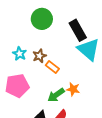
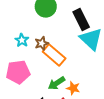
orange rectangle: (52, 67) -> (54, 55), size x1.6
orange star: (73, 89) -> (73, 88), moved

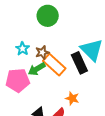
black rectangle: (81, 20) -> (79, 63), moved
green arrow: (56, 83) -> (37, 69), moved

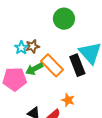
green circle: (48, 16) -> (64, 19), moved
brown star: (42, 52) -> (33, 46), moved

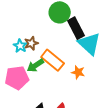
black rectangle: (77, 65) -> (76, 28), moved
orange star: (68, 100) -> (78, 72), moved

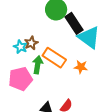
green arrow: (35, 65) -> (38, 65), turned 138

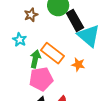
brown star: (31, 43) -> (31, 15), moved
pink pentagon: (20, 79) -> (41, 79), moved

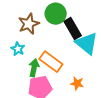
brown star: (31, 15) -> (29, 24), size x1.5
orange star: (78, 65) -> (77, 83), moved

